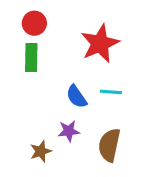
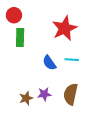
red circle: (34, 23) -> (14, 15), moved
purple star: (69, 131) -> (44, 94), moved

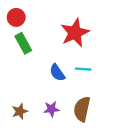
green rectangle: (20, 37) -> (23, 43), turned -30
brown star: (26, 98) -> (20, 111), moved

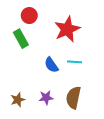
red circle: (16, 17) -> (29, 16), moved

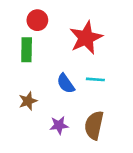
green rectangle: (21, 39) -> (27, 50), turned 30
brown star: (18, 100) -> (28, 101), moved

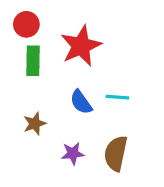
red circle: (37, 20) -> (26, 24), moved
red star: (86, 38) -> (81, 46), moved

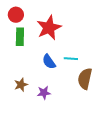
brown star: (35, 124) -> (21, 85), moved
brown semicircle: (116, 153) -> (85, 79), moved

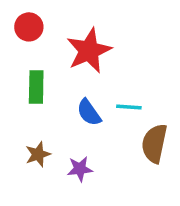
green rectangle: (20, 37) -> (36, 87), moved

